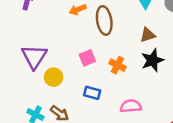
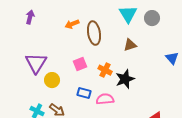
black star: (152, 60) -> (125, 79), moved
pink semicircle: (131, 106) -> (105, 99), moved

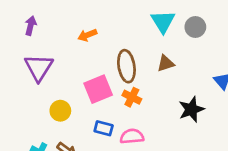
brown ellipse: (94, 33) -> (126, 66), moved
purple triangle: (36, 63) -> (39, 68), moved
pink square: (80, 64) -> (98, 89), size x1.5
black star: (125, 79) -> (191, 109), moved

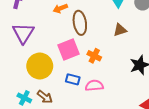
brown ellipse: (126, 66) -> (80, 23), moved
yellow circle: (60, 111) -> (40, 66), size x1.6

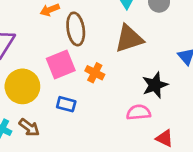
brown triangle: (120, 30) -> (129, 39), size x1.6
pink semicircle: (94, 86) -> (139, 112), moved

